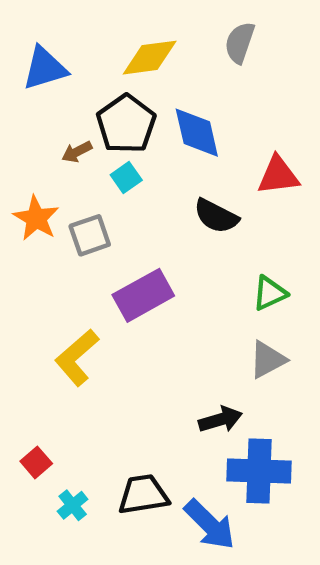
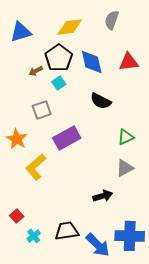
red triangle: (278, 175) -> (129, 62), moved
orange star: (36, 218) -> (17, 139), moved
blue cross: (259, 471) -> (130, 236), moved

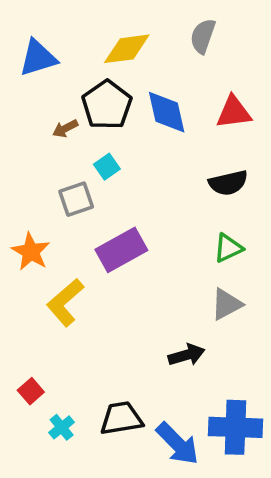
cyan square: (59, 83) -> (107, 167), moved
black semicircle: (101, 101) -> (228, 183), moved, turned -40

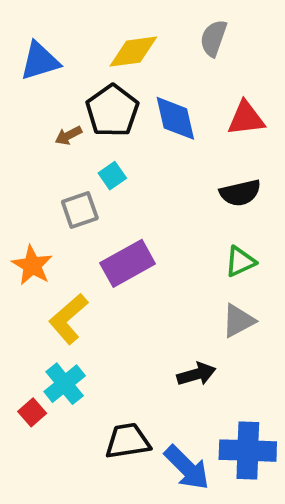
cyan cross: (62, 427) -> (65, 384), moved, size x1.5

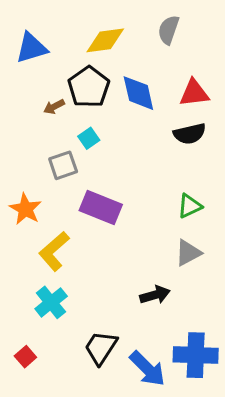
black semicircle: (240, 193) -> (190, 134), moved
purple rectangle: (128, 263) -> (101, 208), turned 51
red square: (32, 412) -> (25, 357), moved
black trapezoid: (128, 441) -> (101, 348), turned -48

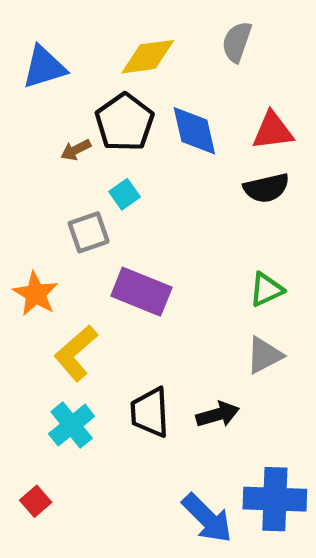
black trapezoid: (101, 348) -> (150, 412), moved, turned -36

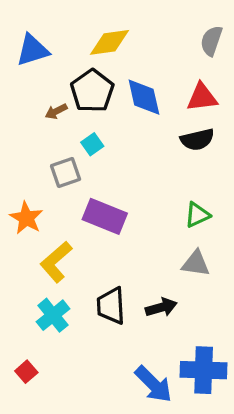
gray semicircle: (237, 42) -> (211, 41), moved
gray triangle: (264, 355) -> (196, 263), turned 36

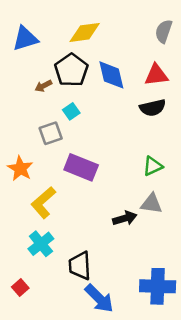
black trapezoid: (111, 306) -> (80, 266), moved
black arrow: (161, 307) -> (125, 218), moved
blue arrow: (153, 384) -> (99, 298), moved

